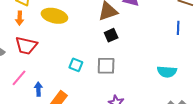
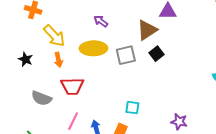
cyan square: (76, 65) -> (132, 108), moved
gray square: (106, 66) -> (126, 55), moved

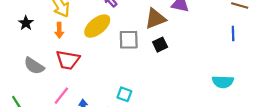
yellow ellipse: (93, 48) -> (97, 26), turned -50

